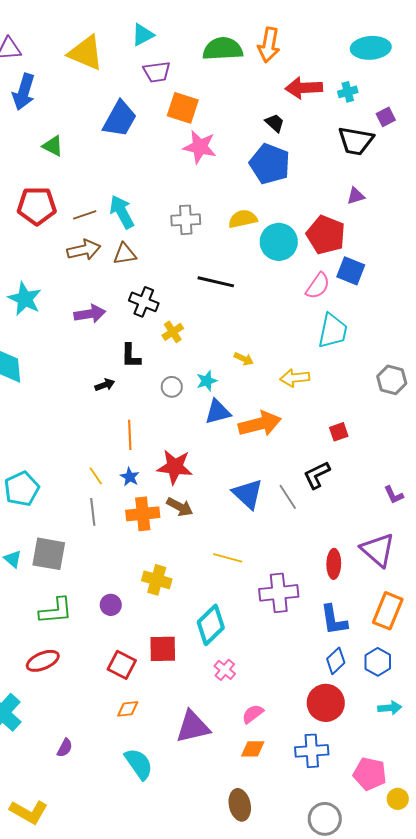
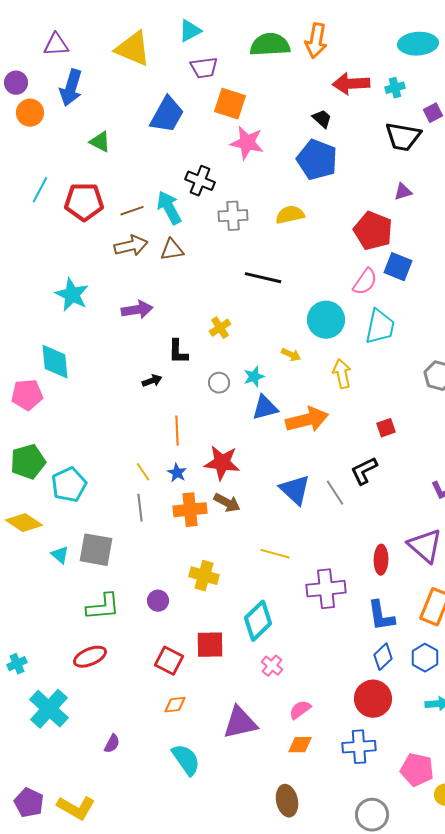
cyan circle: (279, 242) -> (326, 320), moved
black cross: (144, 302) -> (200, 181), moved
yellow arrow: (295, 378) -> (342, 374), turned 84

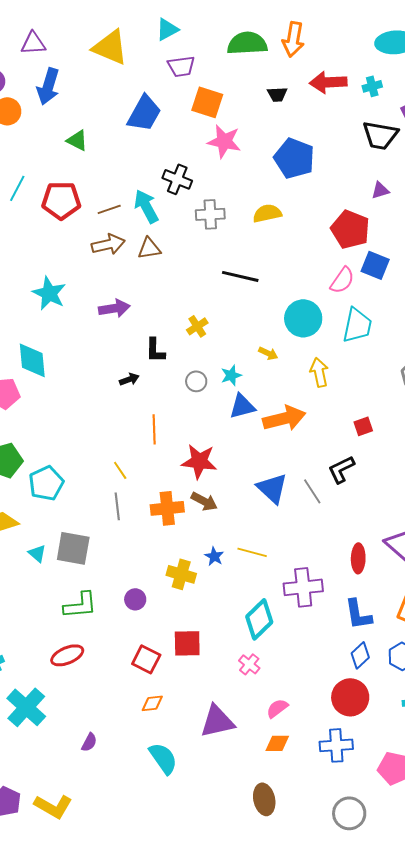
black trapezoid: (322, 119) -> (277, 94), moved, turned 135
blue star: (177, 473) -> (214, 556), moved
cyan diamond: (258, 621) -> (259, 619), moved

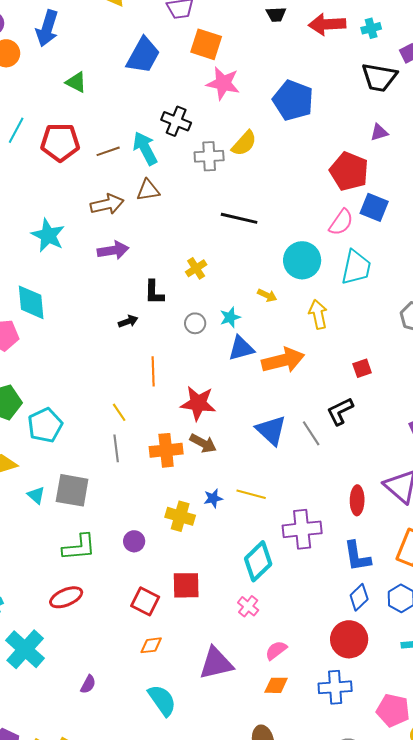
black trapezoid: (277, 94) -> (276, 14), moved
yellow semicircle: (267, 213) -> (244, 143), moved, turned 144
brown arrow: (108, 244) -> (107, 204), moved
blue star: (214, 556) -> (213, 498), turned 30

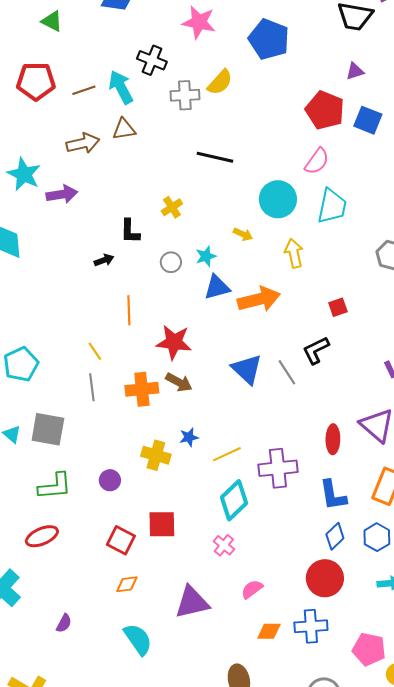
blue square: (374, 207) -> (368, 120), moved
purple arrow: (113, 250) -> (62, 194), moved
yellow line: (251, 494) -> (227, 454), moved, turned -40
orange diamond: (276, 685) -> (269, 631), moved

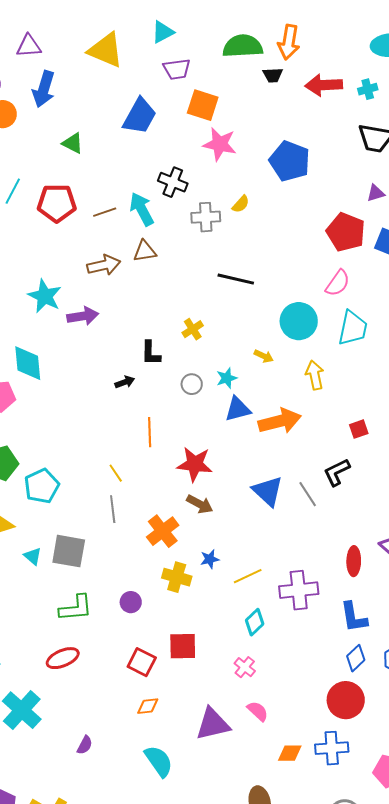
yellow semicircle: (220, 82) -> (241, 204), size x0.7
orange cross: (142, 389) -> (163, 531), moved, turned -32
cyan diamond: (234, 500) -> (255, 622), size x0.7
pink semicircle: (252, 589) -> (258, 711), moved, turned 80

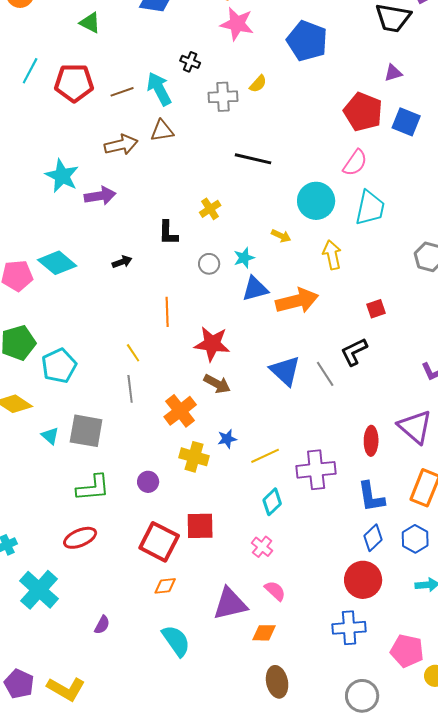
black cross: (173, 182) -> (190, 62), size x0.7
cyan diamond: (28, 363) -> (57, 263), moved, turned -45
black arrow: (125, 382) -> (122, 262), moved
red square: (142, 662) -> (159, 542), size x1.4
orange diamond: (290, 753) -> (264, 633), moved

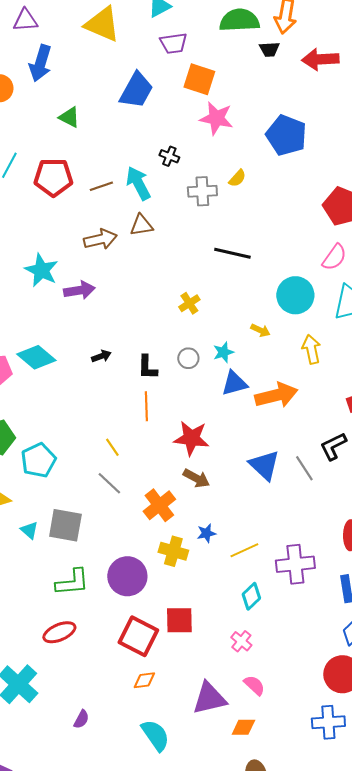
black L-shape: (168, 233) -> (147, 367), moved
gray line: (130, 389) -> (109, 483), turned -40
purple circle: (148, 482) -> (127, 576), size x1.8

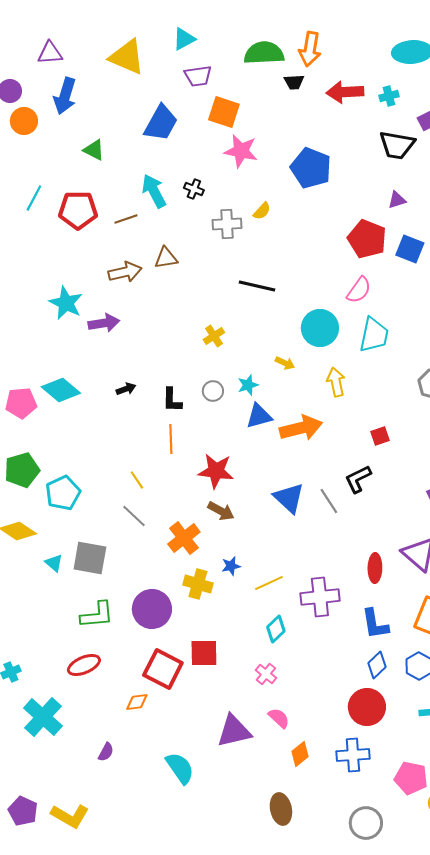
cyan arrow: (138, 183) -> (154, 191), moved
orange diamond: (144, 680) -> (137, 702), moved
orange diamond: (243, 727) -> (300, 754), moved, turned -40

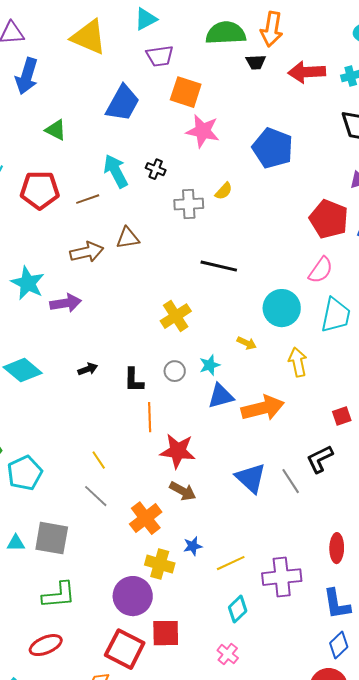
yellow cross: (214, 336) -> (176, 316), size x1.4
orange line: (171, 439) -> (150, 417), moved
cyan triangle: (54, 563) -> (16, 543), turned -42
purple circle: (152, 609) -> (133, 596), moved

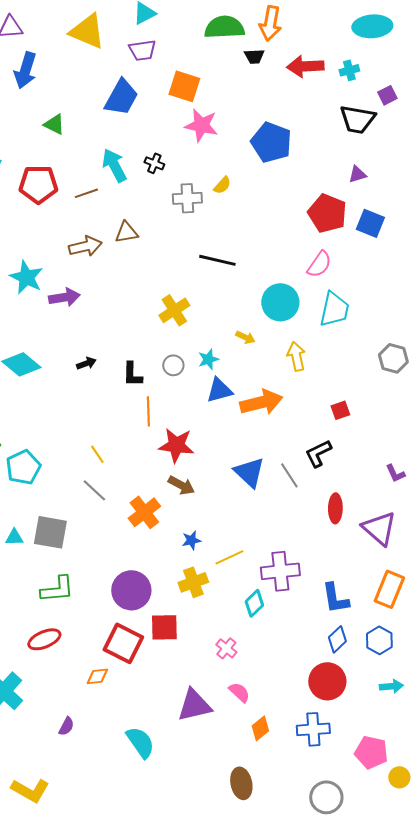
purple trapezoid: (160, 56) -> (142, 50), moved
red ellipse: (337, 548) -> (335, 508), moved
yellow cross: (160, 564) -> (193, 582), moved, turned -36
cyan diamond: (238, 609) -> (254, 603), moved

